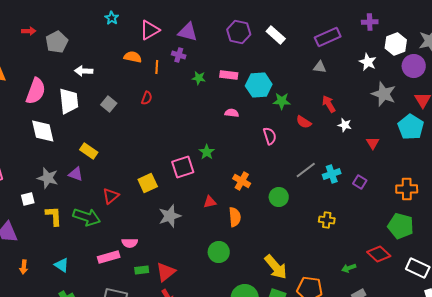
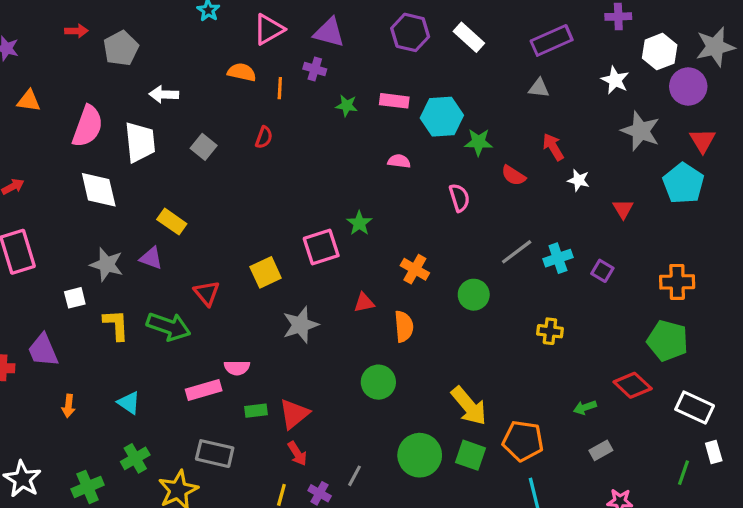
red triangle: (111, 196) -> (207, 293), turned -30

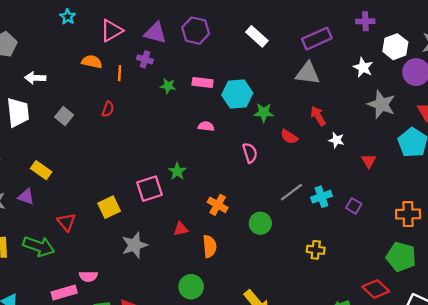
purple hexagon: (410, 32) -> (196, 31), moved
gray triangle: (539, 88) -> (308, 73), size x1.6

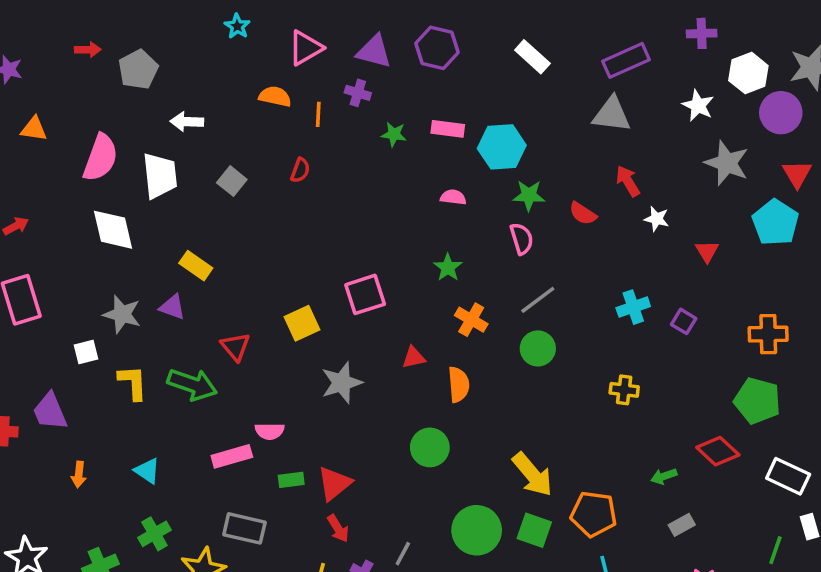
green star: (264, 112) -> (529, 195), moved
green star: (177, 171) -> (448, 267), moved
gray line: (291, 192) -> (538, 300), moved

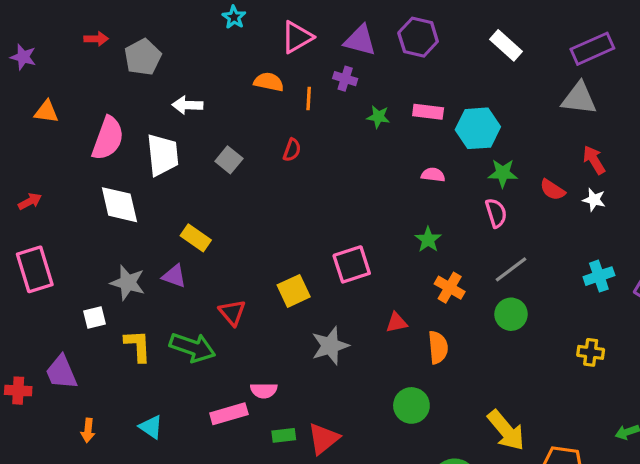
white star: (657, 219) -> (594, 200), moved

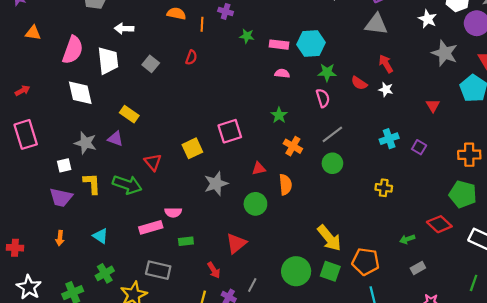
pink rectangle: (428, 112) -> (279, 45), moved
purple trapezoid: (61, 372) -> (61, 197), moved, turned -55
red cross: (18, 391) -> (15, 248), moved
green circle: (411, 405) -> (255, 204), moved
red triangle: (324, 439) -> (236, 243), moved

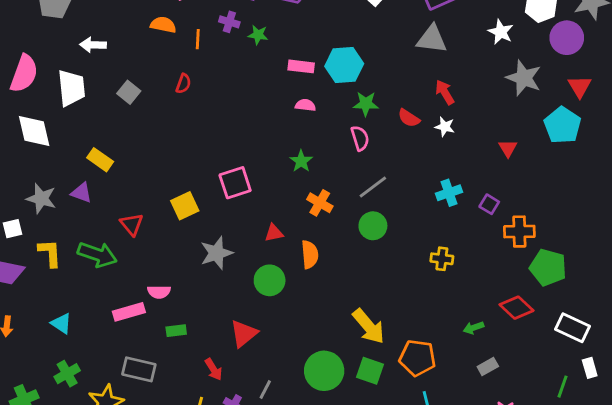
green star: (247, 36) -> (258, 35), moved
orange cross: (469, 155) -> (519, 232), moved

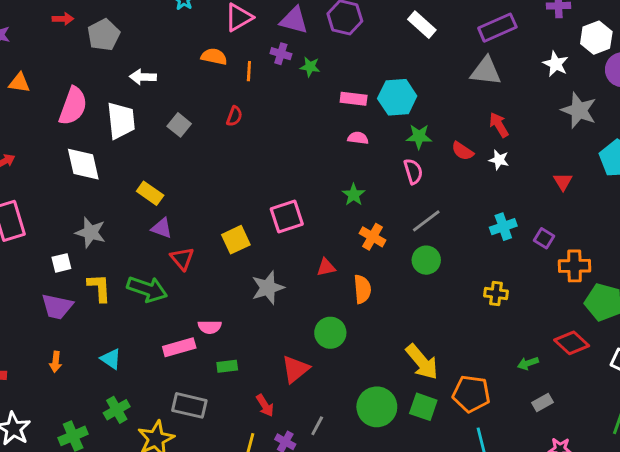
purple triangle: (81, 193) -> (162, 228), moved
green circle: (270, 280) -> (330, 333), moved

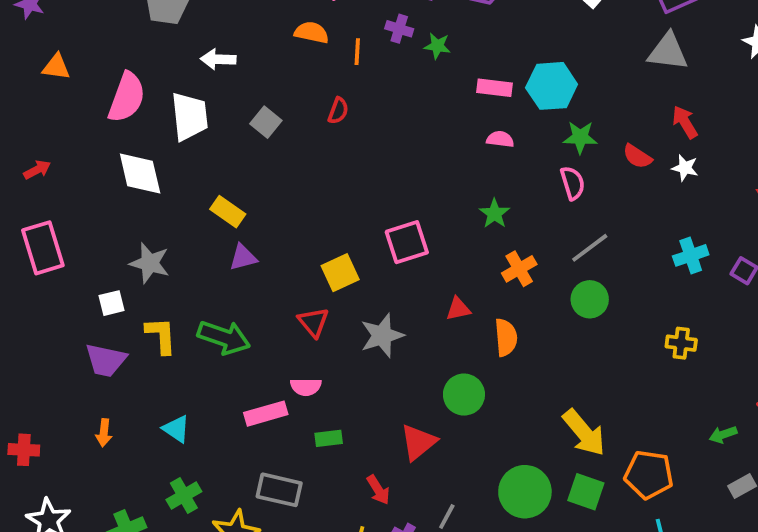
purple triangle: (162, 228) -> (243, 257), turned -35
orange cross: (372, 237) -> (519, 269), turned 30
red triangle: (182, 259) -> (313, 322), moved

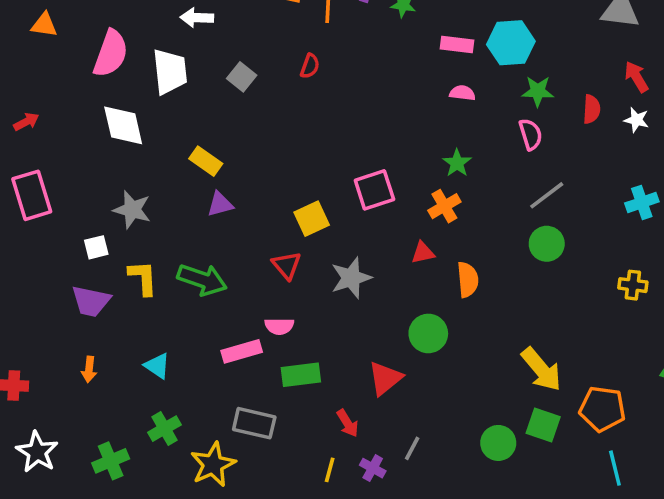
red semicircle: (637, 156) -> (592, 109), turned -120
orange cross: (519, 269) -> (444, 206), moved
green rectangle: (329, 438) -> (301, 375), size x1.5
green circle: (525, 492) -> (498, 443), moved, size x0.7

